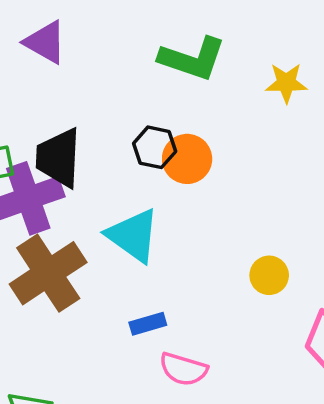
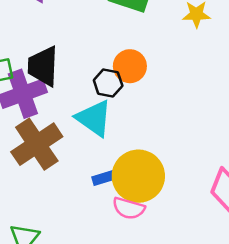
black hexagon: (155, 147) -> (108, 83), moved
yellow circle: (269, 275) -> (138, 176), moved, size x2.0

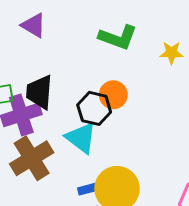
black hexagon: (108, 83) -> (94, 108), size x1.4

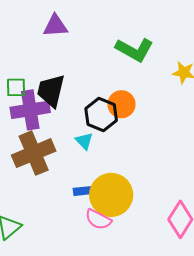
purple triangle: (34, 25) -> (55, 26), turned -44
cyan triangle: (81, 138) -> (84, 141), size x0.6

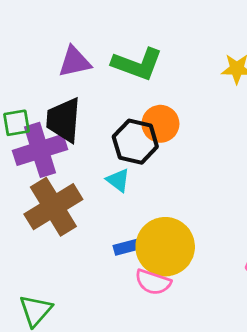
purple triangle: (55, 26) -> (75, 62), moved
green L-shape: (134, 50) -> (137, 64), moved

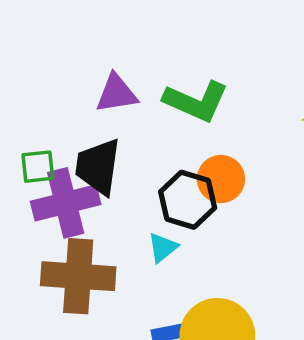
cyan triangle: (118, 180) -> (163, 248), turned 40
brown cross: (53, 207) -> (78, 276), turned 32

